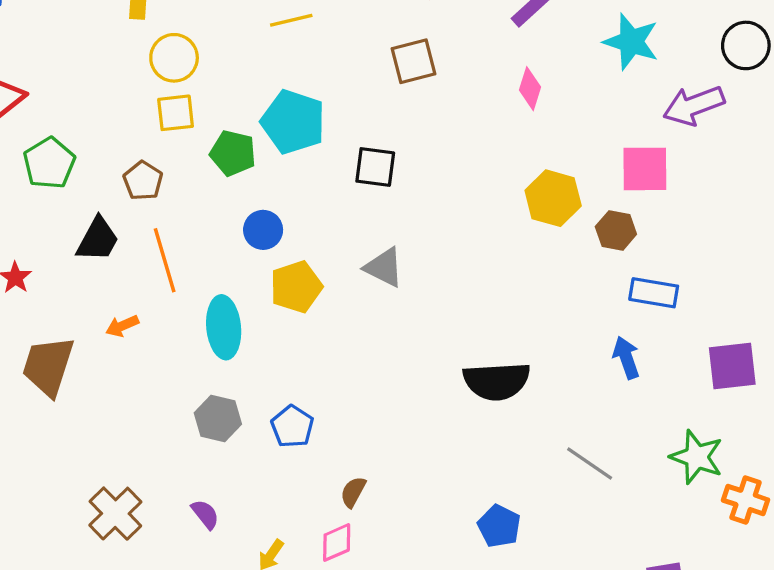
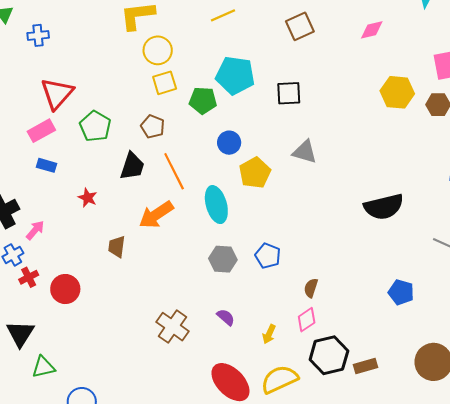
pink diamond: (530, 89) -> (372, 30), turned 70
orange arrow: (122, 326) -> (156, 215), size x1.8
brown trapezoid: (48, 366) -> (117, 247), size x0.6

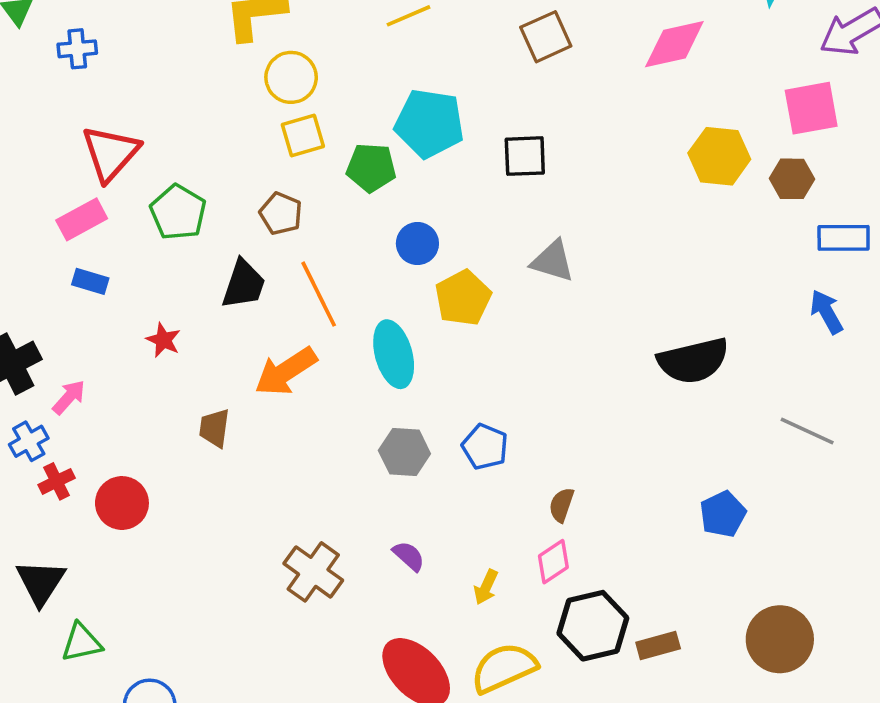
pink diamond: (372, 30) -> (674, 44), size x1.5
blue pentagon: (401, 292) -> (723, 514), turned 30

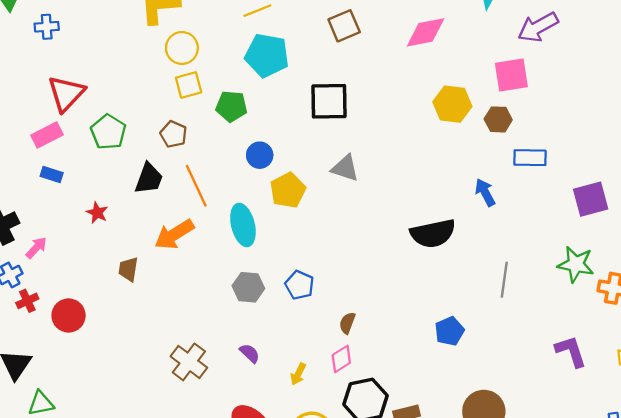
cyan pentagon: (429, 123) -> (267, 55), moved
black square: (525, 156) -> (329, 101), size x1.4
blue arrow: (826, 312) -> (485, 192), moved
gray line: (807, 431) -> (504, 280), turned 72

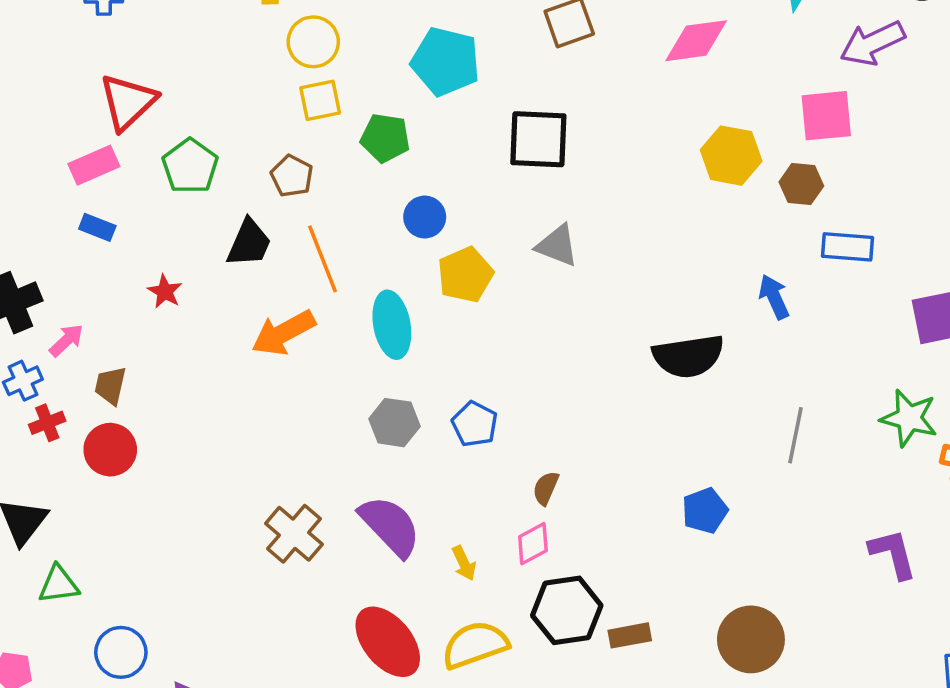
brown trapezoid: (128, 269) -> (110, 386), moved
purple semicircle: (250, 353) -> (390, 526), size x2.0
yellow arrow: (298, 374) -> (464, 563), turned -55

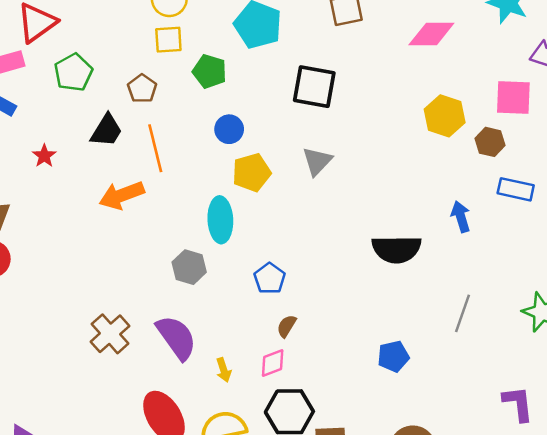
gray triangle: (557, 246) -> (317, 161), turned 44
cyan ellipse: (392, 325) -> (220, 220), moved
blue pentagon: (475, 424) -> (270, 278), moved

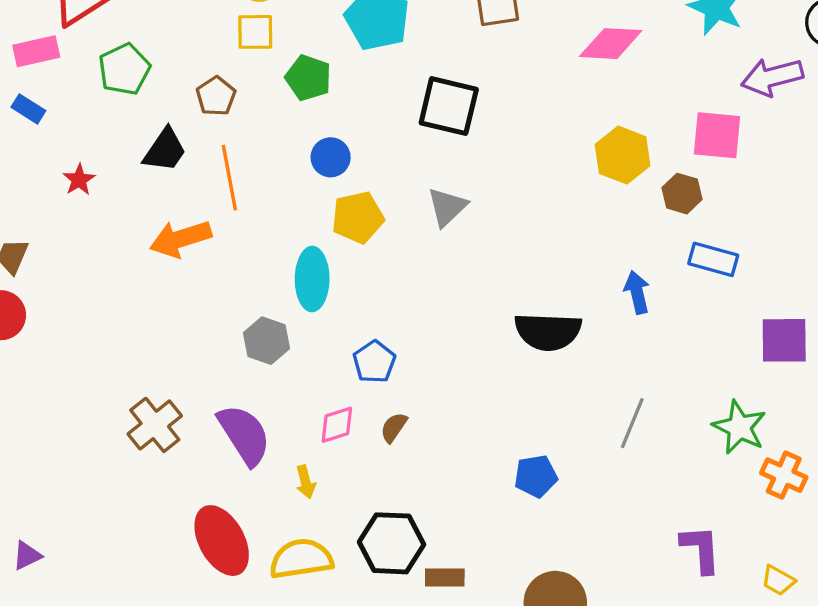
pink diamond: (273, 363) -> (337, 425), moved

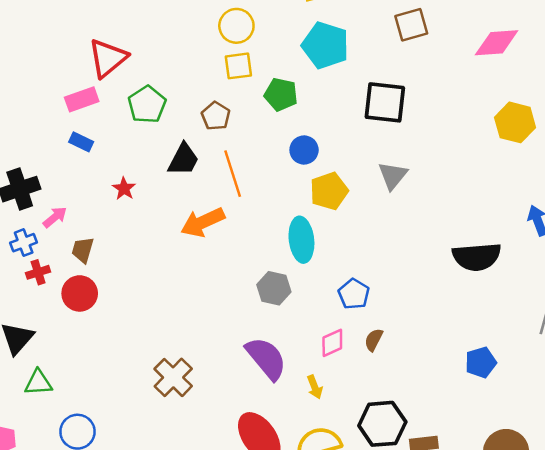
brown cross: (155, 425) -> (173, 377), moved

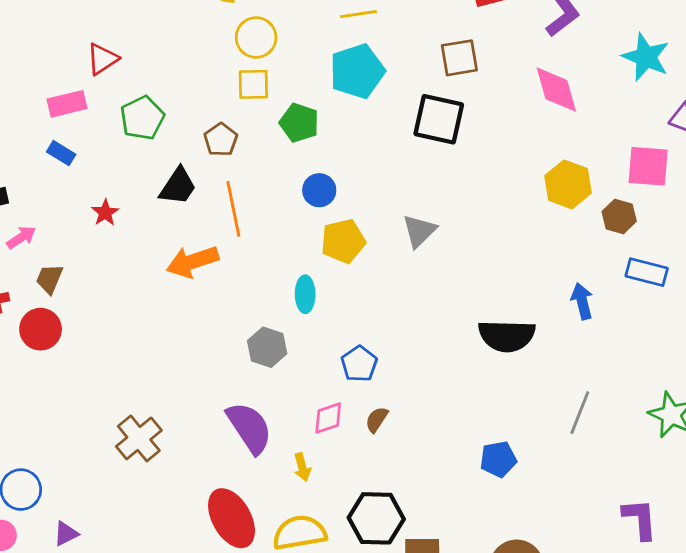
pink diamond: (497, 43) -> (556, 90), turned 72
cyan pentagon: (325, 45) -> (357, 71), turned 30
red triangle: (108, 58) -> (102, 59), size x0.7
black square: (385, 102) -> (439, 119), moved
cyan ellipse: (301, 240) -> (305, 294), size x0.7

